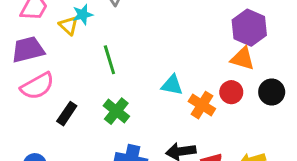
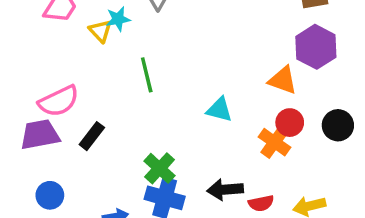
purple trapezoid: (28, 50) -> (40, 135), moved
orange triangle: (243, 59) -> (283, 80), moved
orange cross: (202, 105) -> (275, 142), moved
green cross: (116, 111) -> (160, 168), moved

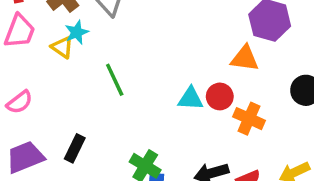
pink semicircle: (59, 101) -> (19, 102), moved, size x0.7
red circle: (290, 123) -> (220, 96), moved

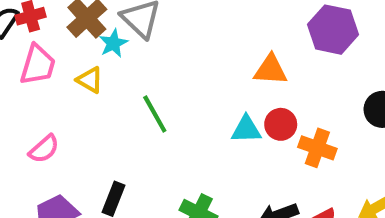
cyan star: (77, 32) -> (113, 43), moved
orange triangle: (245, 58) -> (271, 70), moved

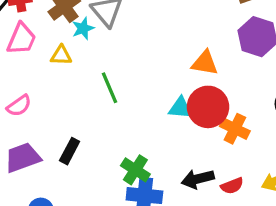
yellow triangle: (90, 80) -> (61, 55), turned -35
red circle: (281, 124) -> (208, 107), size x1.6

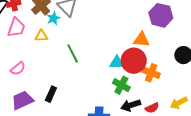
orange triangle: (205, 63) -> (141, 40), moved
green cross: (135, 170) -> (121, 85), moved

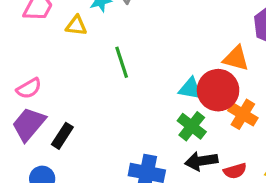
pink semicircle: (18, 69) -> (29, 88), moved
black rectangle: (51, 94) -> (62, 136), moved
purple trapezoid: (22, 100) -> (29, 124), turned -35

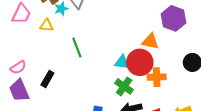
orange cross: (243, 114) -> (157, 77), turned -30
purple trapezoid: (29, 124) -> (19, 90), turned -60
black rectangle: (62, 136) -> (47, 79), moved

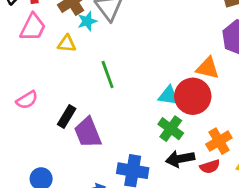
orange cross: (157, 77) -> (219, 141), moved, turned -30
purple trapezoid: (19, 90) -> (88, 133), moved

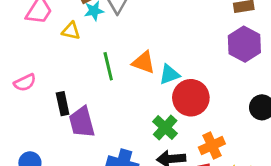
orange triangle: (208, 68) -> (143, 62), moved
cyan triangle: (169, 96) -> (169, 75), moved, turned -35
black rectangle: (67, 116) -> (63, 104), turned -50

